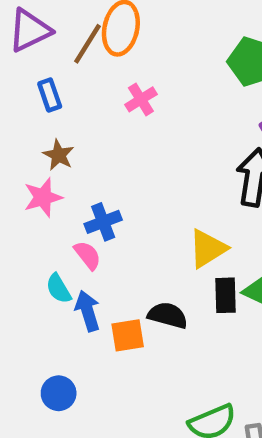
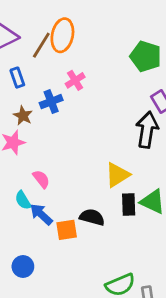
blue cross: (103, 222) -> (51, 102), moved
blue arrow: (88, 311) -> (41, 214), turned -30

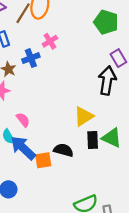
blue arrow: (41, 214) -> (23, 148), size x1.4

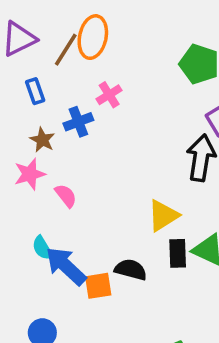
pink semicircle: (23, 120) -> (66, 196), moved

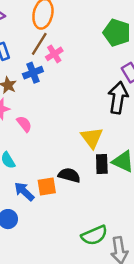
brown line: (66, 50) -> (39, 44), moved
yellow triangle: (163, 216) -> (92, 138), turned -35
blue arrow: (66, 266) -> (24, 192), moved, size x0.7

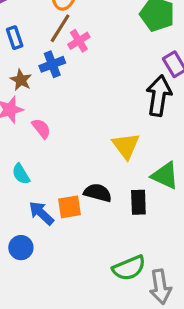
black rectangle: (102, 164) -> (138, 202), moved

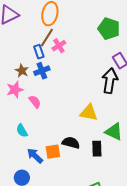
blue rectangle: (15, 38) -> (39, 52), moved
blue cross: (52, 64) -> (42, 71), moved
yellow triangle: (126, 146) -> (89, 113), turned -42

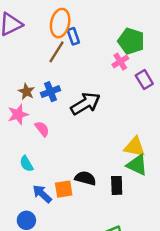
pink cross: (59, 46) -> (120, 62), moved
blue rectangle: (39, 52) -> (73, 36), moved
black arrow: (110, 81) -> (85, 104), moved, turned 50
yellow triangle: (89, 113) -> (135, 147), moved

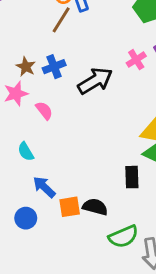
pink cross: (120, 62) -> (136, 60), moved
black semicircle: (85, 178) -> (95, 207), moved
orange square: (64, 189) -> (70, 207), moved

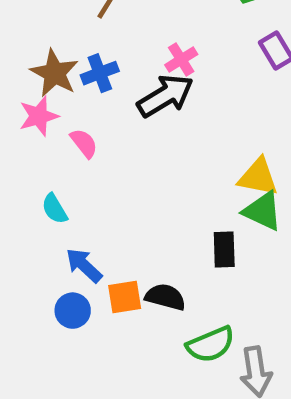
pink cross: (136, 60) -> (181, 60), moved
brown star: (26, 67) -> (55, 73), size x1.5
blue circle: (26, 218) -> (73, 311), moved

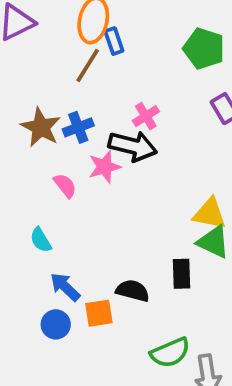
black arrow: (165, 96) -> (133, 146), turned 45
pink star: (39, 116) -> (105, 167), moved
black semicircle: (165, 297) -> (133, 291), moved

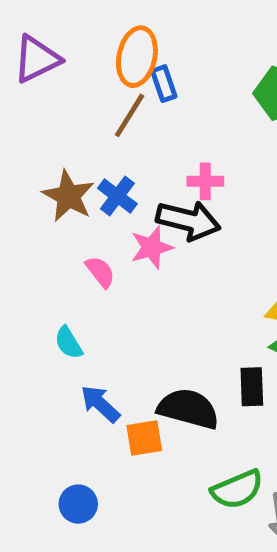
pink cross: (146, 116) -> (205, 181), turned 32
blue cross: (78, 127) -> (117, 196), turned -32
black semicircle: (133, 291) -> (188, 409), size x1.4
blue circle: (56, 324) -> (78, 504), moved

